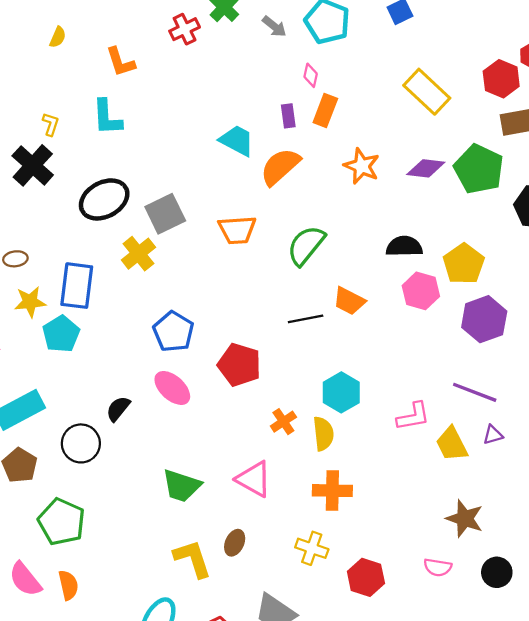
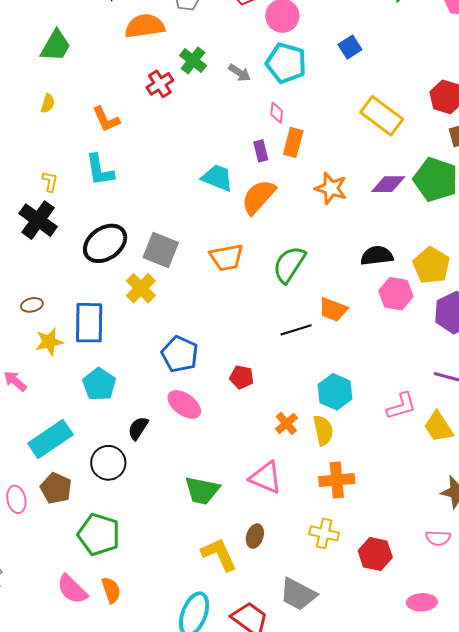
gray square: (165, 214) -> (161, 250), turned -36
cyan pentagon: (61, 334) -> (99, 384), moved
red pentagon: (239, 365) -> (242, 377), size x0.6

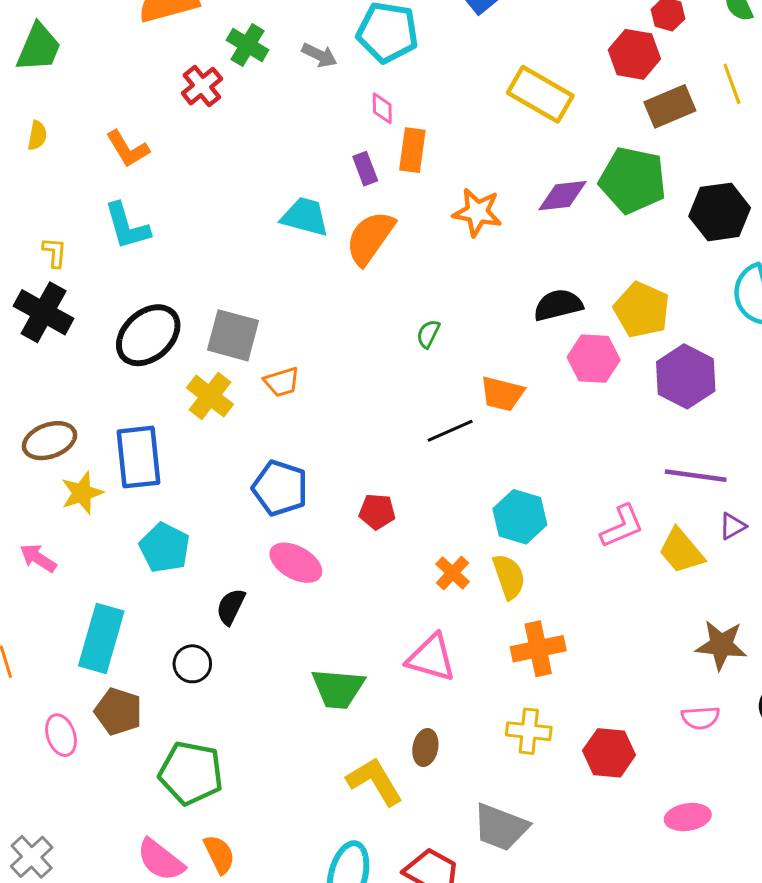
orange trapezoid: (226, 257) -> (282, 382), moved, size x0.7
green semicircle: (289, 264) -> (428, 334), size x0.5
brown ellipse: (32, 305) -> (49, 441), size x1.6
cyan rectangle: (50, 439) -> (101, 638), turned -33
black circle: (108, 463) -> (192, 664), size x0.7

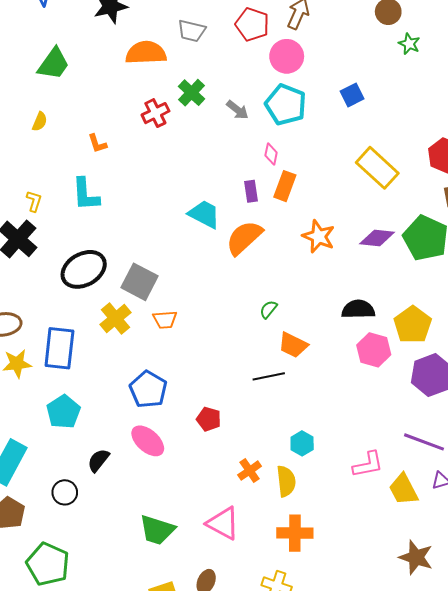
orange L-shape: (128, 149) -> (97, 144), size x0.7
orange trapezoid: (502, 394) -> (293, 345), moved
cyan hexagon: (520, 517) -> (302, 443), size x0.7

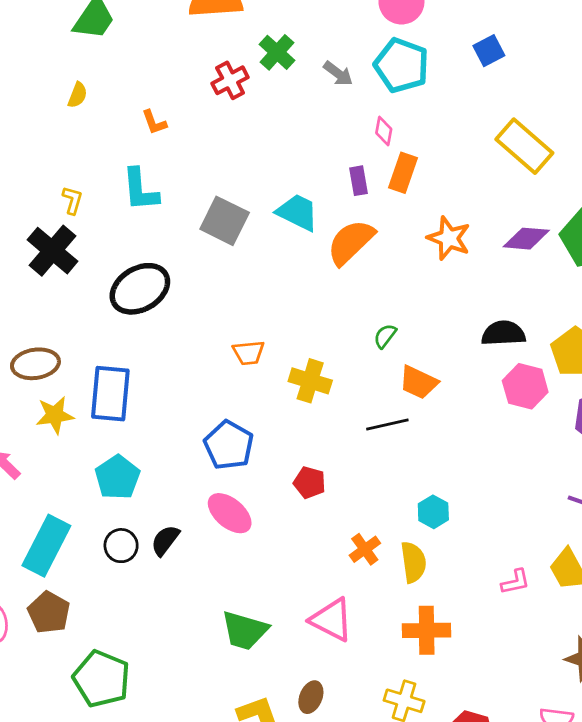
gray square: (140, 282) -> (225, 221), moved
yellow cross: (115, 318) -> (310, 381), moved, turned -32
pink L-shape: (368, 465) -> (515, 582), moved, size x0.7
black circle: (65, 492) -> (121, 546), moved

